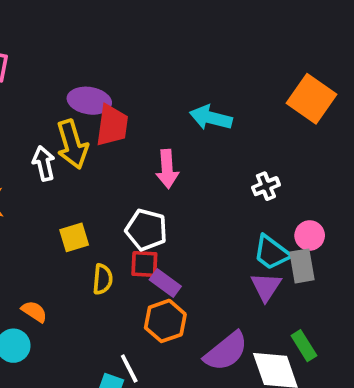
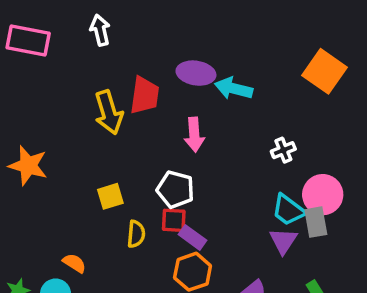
purple ellipse: (89, 101) -> (196, 73), moved
white arrow: (44, 163) -> (100, 30), moved
pink circle: (310, 235) -> (323, 195), size x1.5

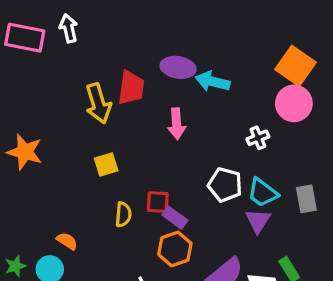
white arrow: (100, 30) -> (69, 28), moved
white pentagon: (175, 190) -> (225, 185), moved
pink circle: (323, 195) -> (294, 103), moved
yellow square: (110, 196) -> (106, 164), moved
gray rectangle: (316, 222) -> (306, 199), moved

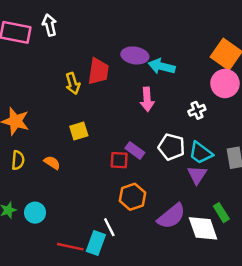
yellow arrow: (98, 103) -> (73, 83), size x0.7
pink arrow: (177, 124) -> (147, 99), moved
yellow semicircle: (123, 215) -> (18, 160), moved
purple rectangle: (175, 218) -> (135, 150), moved
orange semicircle: (67, 241) -> (52, 163), moved

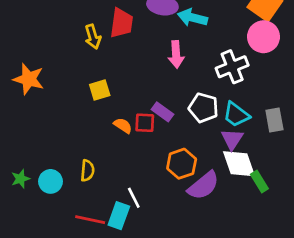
white cross: (197, 110) -> (232, 67), size x1.6
yellow semicircle: (18, 160) -> (87, 171), moved
orange semicircle: (52, 163) -> (123, 125), moved
orange hexagon: (132, 197) -> (182, 164), moved
white diamond: (203, 228) -> (239, 164), moved

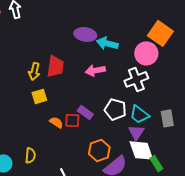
red trapezoid: (122, 23) -> (55, 66), moved
yellow arrow: (93, 37) -> (34, 71), moved, turned 30
pink circle: (264, 37) -> (146, 53), moved
pink arrow: (176, 54) -> (95, 70), turned 84

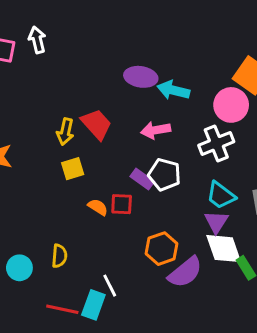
red trapezoid: (55, 66) -> (96, 124), turned -50
white pentagon: (115, 109) -> (164, 175), moved
purple rectangle: (85, 112) -> (142, 179), moved

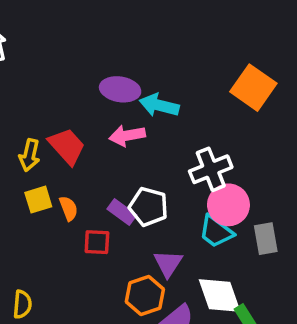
pink circle: (231, 105) -> (228, 205), moved
pink arrow: (156, 130) -> (127, 136), moved
orange semicircle: (98, 207) -> (69, 208), moved, turned 36
purple triangle: (216, 222) -> (168, 263), moved

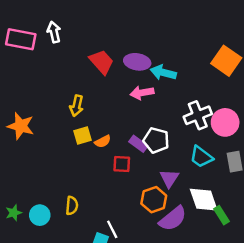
red trapezoid: (67, 146) -> (102, 62), moved
pink circle: (228, 205) -> (225, 122), moved
orange semicircle: (69, 208) -> (103, 141), turned 84

